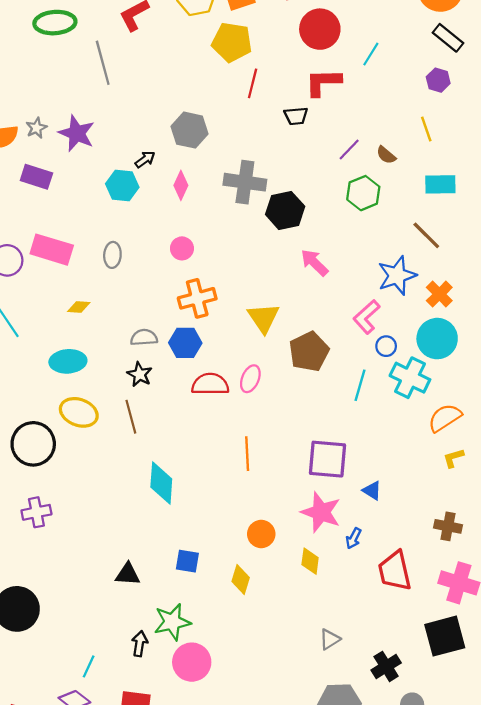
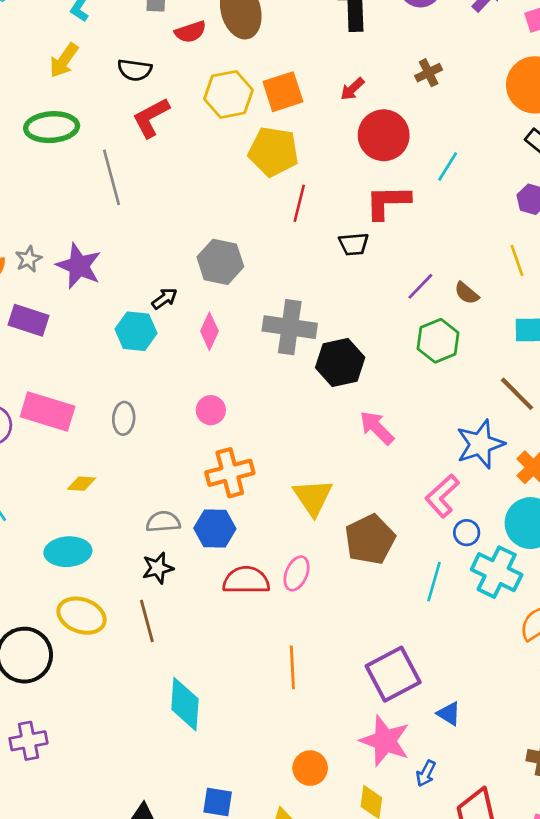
black star: (140, 374) -> (158, 568), turned 30
purple square: (327, 459) -> (393, 674), turned -33

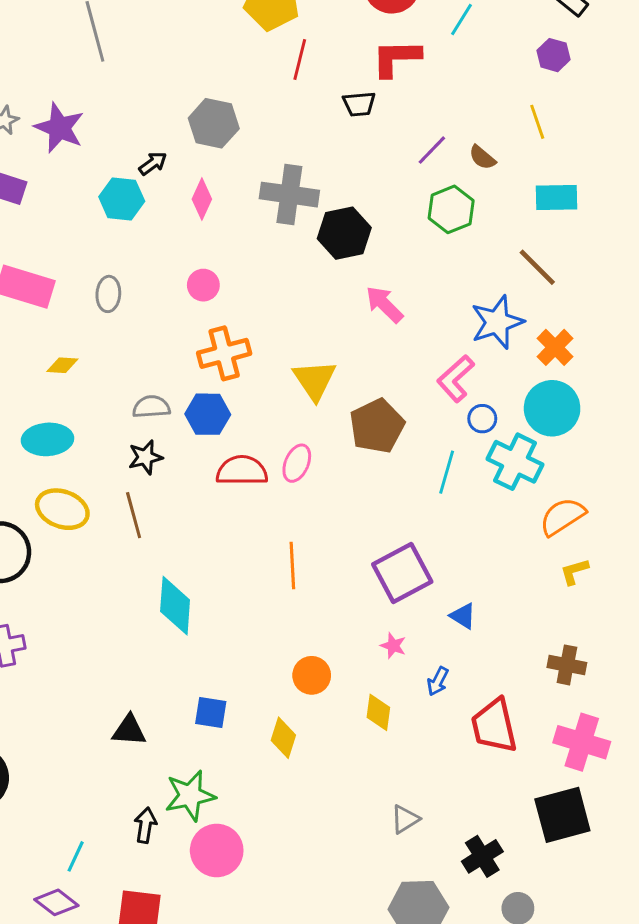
pink star: (385, 741) -> (393, 646), size x0.5

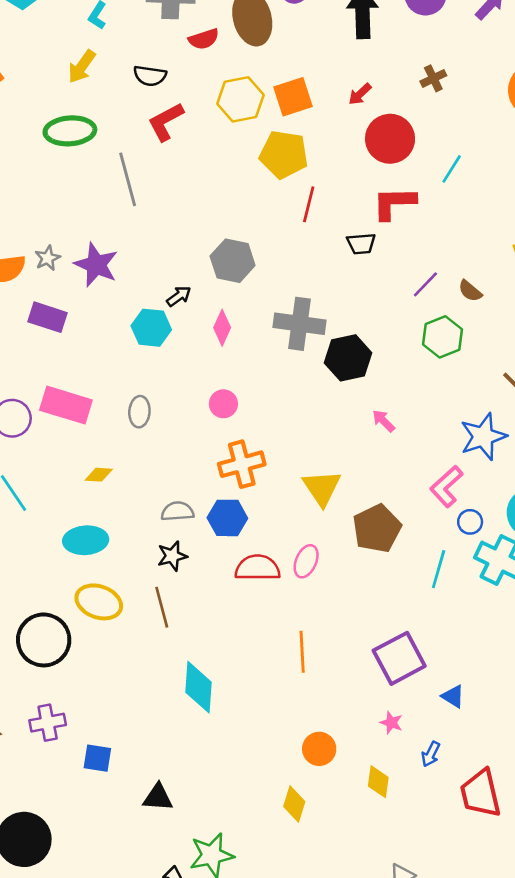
pink arrow: (384, 304) -> (383, 421), size x0.7
blue square: (211, 712) -> (97, 758), moved

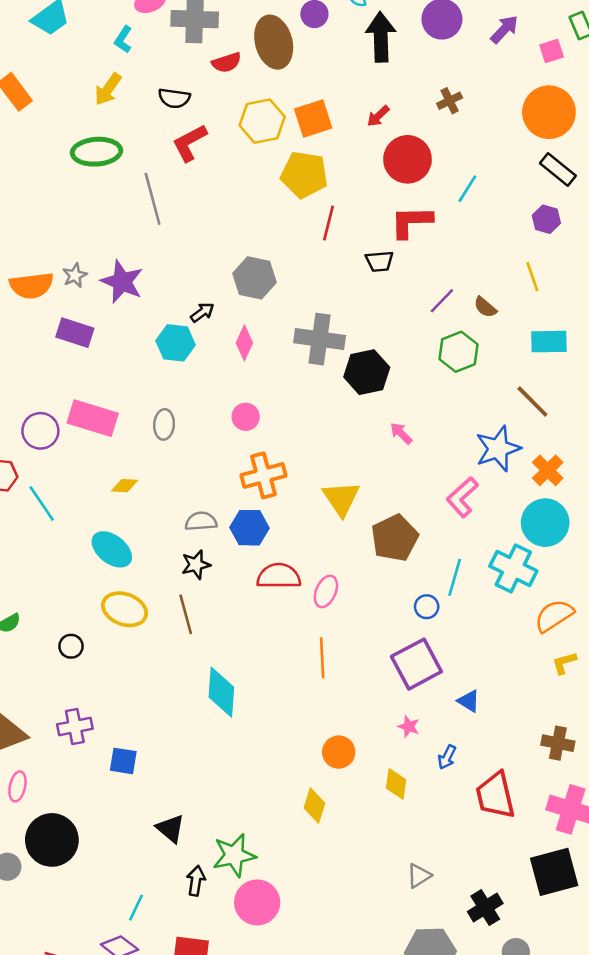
blue circle: (470, 522) -> (427, 607), moved
cyan ellipse: (86, 540) -> (112, 549), turned 42
pink ellipse: (306, 561) -> (326, 591), moved
black circle: (44, 640) -> (71, 646), size x0.5
black triangle: (158, 797) -> (170, 828), moved, turned 36

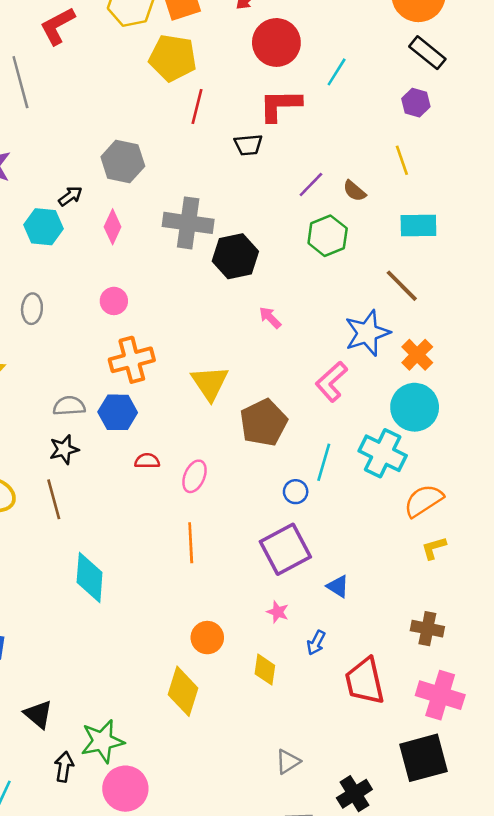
red semicircle: (279, 576) -> (147, 461), size x0.6
yellow diamond: (314, 806) -> (183, 691), size x1.4

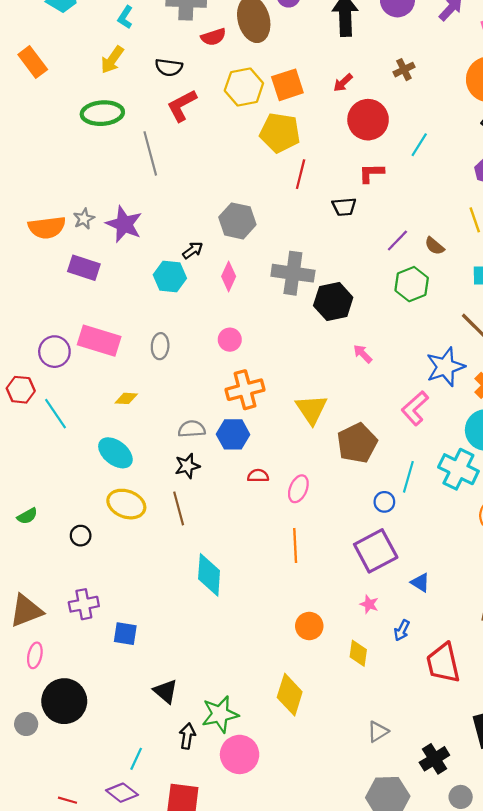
red L-shape: (280, 105) -> (371, 173), size x0.7
yellow diamond: (183, 691) -> (290, 695), moved

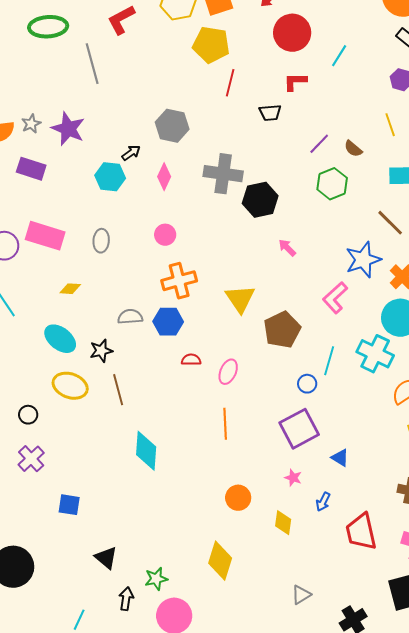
black star: (187, 466) -> (101, 351), moved
purple cross: (84, 604) -> (31, 459), moved, turned -32
green star: (220, 714) -> (156, 579), size x0.7

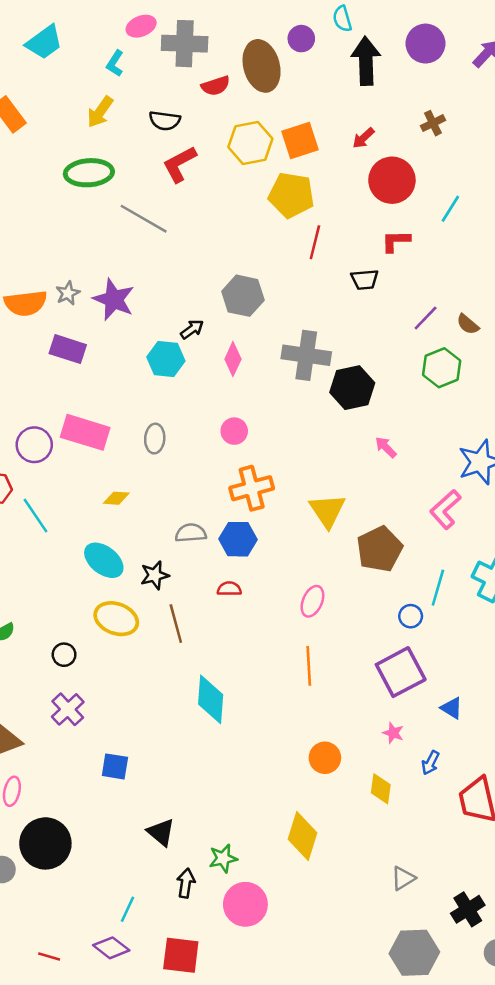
gray line: (92, 64) -> (144, 219), turned -45
red semicircle: (191, 360) -> (229, 589), moved

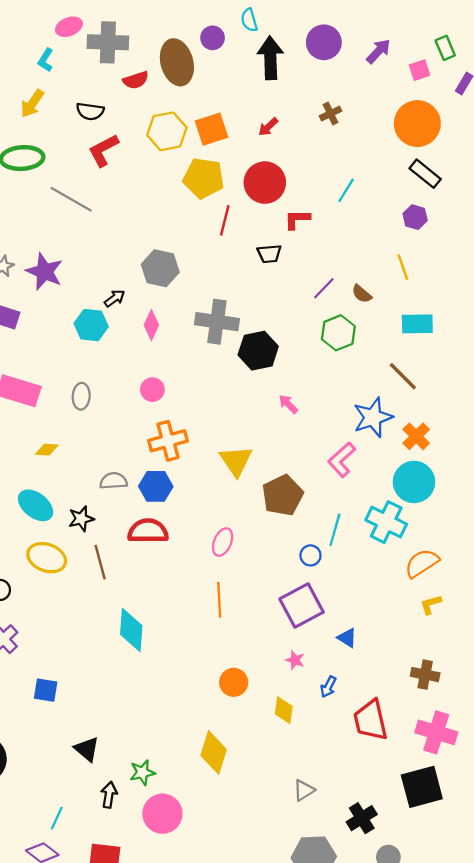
red circle: (392, 180) -> (265, 183), moved
red semicircle: (229, 589) -> (148, 531), size x1.8

